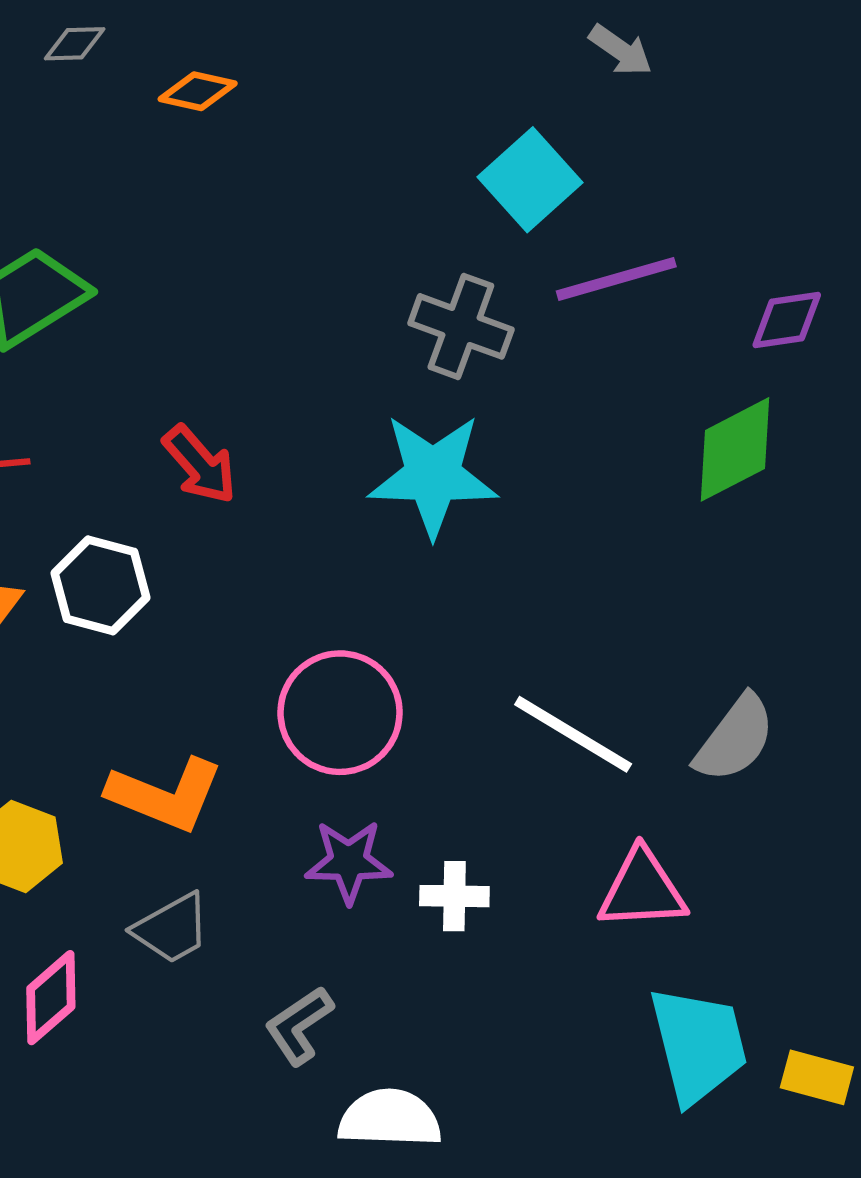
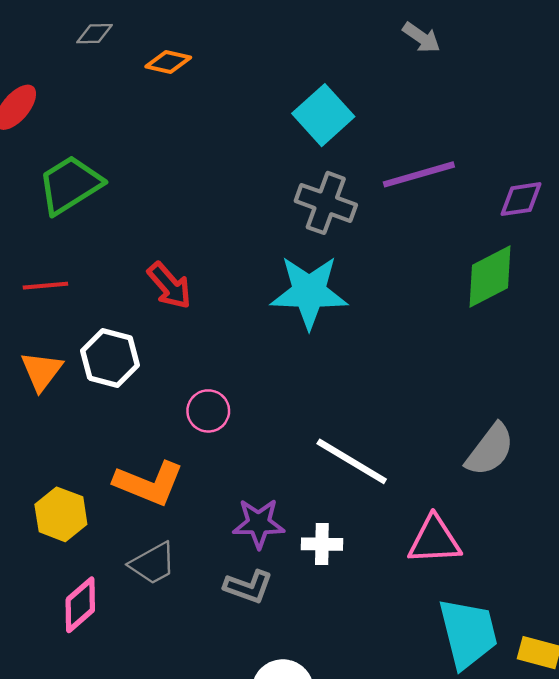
cyan square: (530, 180) -> (323, 115), moved
pink circle: (340, 713) -> (208, 411), moved, size x0.6
white line: (573, 734) -> (352, 461), moved
gray L-shape: (299, 1026) -> (248, 587), moved, turned -126

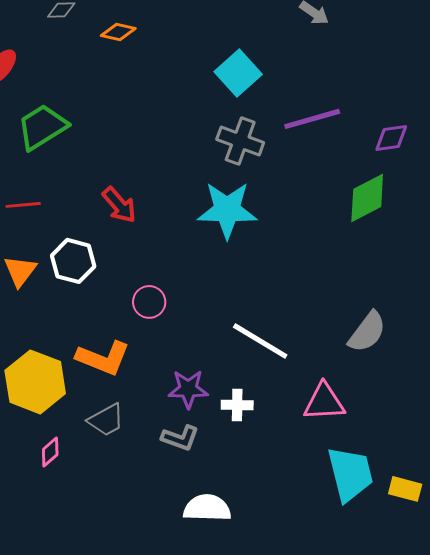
yellow hexagon: (61, 514) -> (35, 382), size x1.5
pink diamond: (80, 605) -> (50, 452), size x0.7

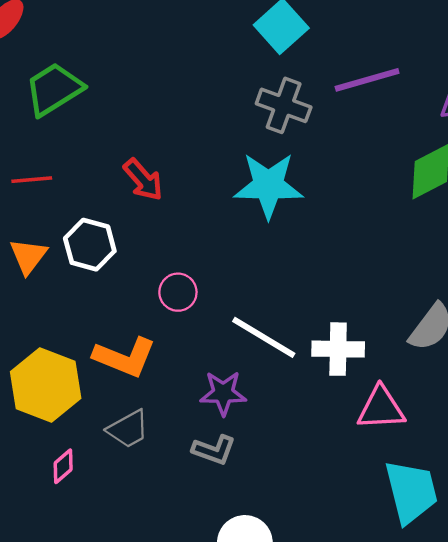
white line: (260, 341) -> (264, 337), moved
white cross: (237, 405) -> (338, 349), moved, size x1.4

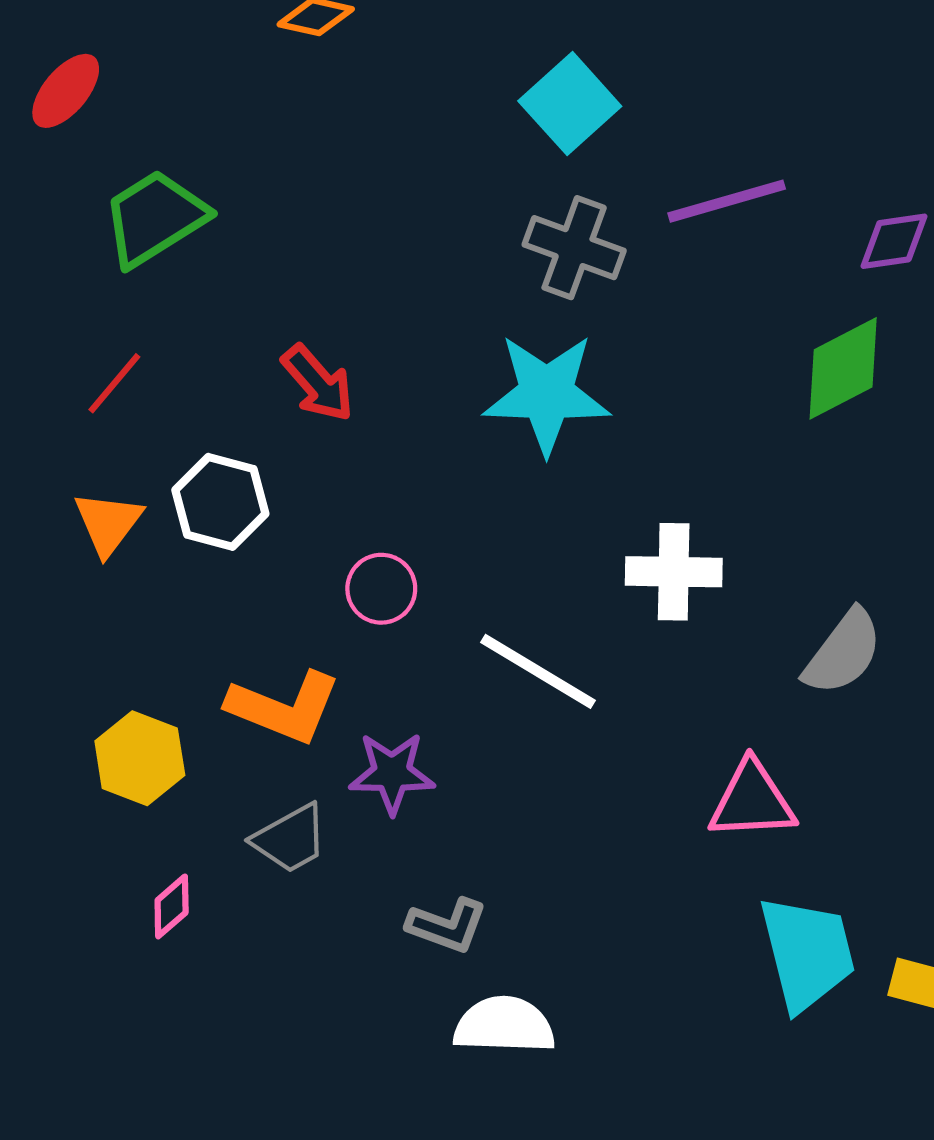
red line: (32, 180) -> (114, 383), turned -45
white cross: (338, 349) -> (674, 572), moved
yellow hexagon: (46, 385) -> (140, 758), size x0.7
purple star: (223, 393) -> (392, 773), moved
gray L-shape: (214, 450) -> (447, 926), moved

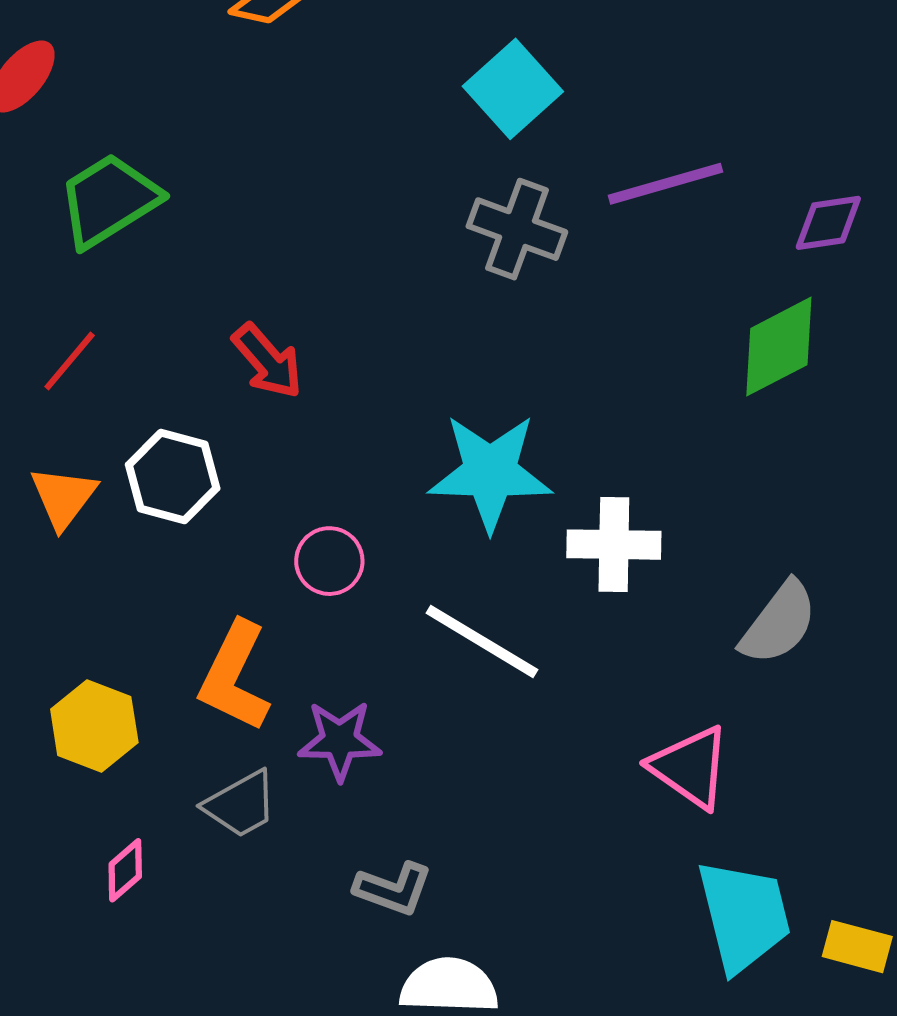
cyan star: (547, 394) -> (490, 472), moved
orange L-shape: (284, 707) -> (235, 676), turned 94
pink triangle: (752, 801) -> (690, 767), turned 38

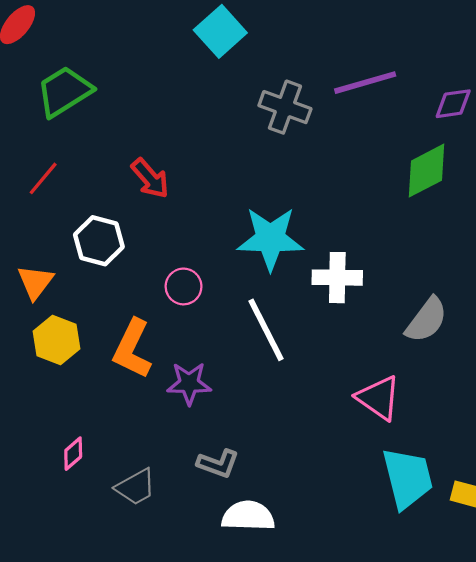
cyan square: (513, 89) -> (220, 31), moved
orange triangle: (63, 497) -> (35, 282), moved
white line: (482, 641) -> (266, 330), turned 32
yellow hexagon: (94, 726) -> (57, 340), moved
gray trapezoid: (241, 804) -> (136, 487), moved

